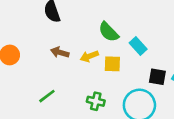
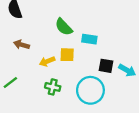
cyan rectangle: (138, 46) -> (89, 39), turned -40
yellow arrow: (89, 56) -> (47, 61), moved

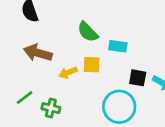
brown arrow: (22, 45) -> (38, 53), size x1.5
green cross: (53, 87) -> (51, 108), moved

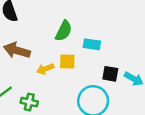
green semicircle: (88, 32) -> (64, 31), turned -110

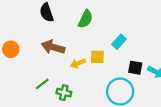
green semicircle: (64, 31) -> (85, 19), moved
cyan rectangle: (92, 44) -> (119, 42), turned -56

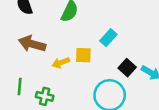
black square: (135, 68) -> (127, 68), turned 32
green line: (42, 84) -> (20, 86), turned -48

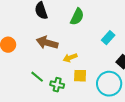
yellow square: (83, 55) -> (80, 76), moved
green line: (20, 86) -> (37, 77), turned -56

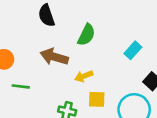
green semicircle: (77, 17) -> (86, 35), moved
green line: (37, 77) -> (21, 86), moved, turned -32

